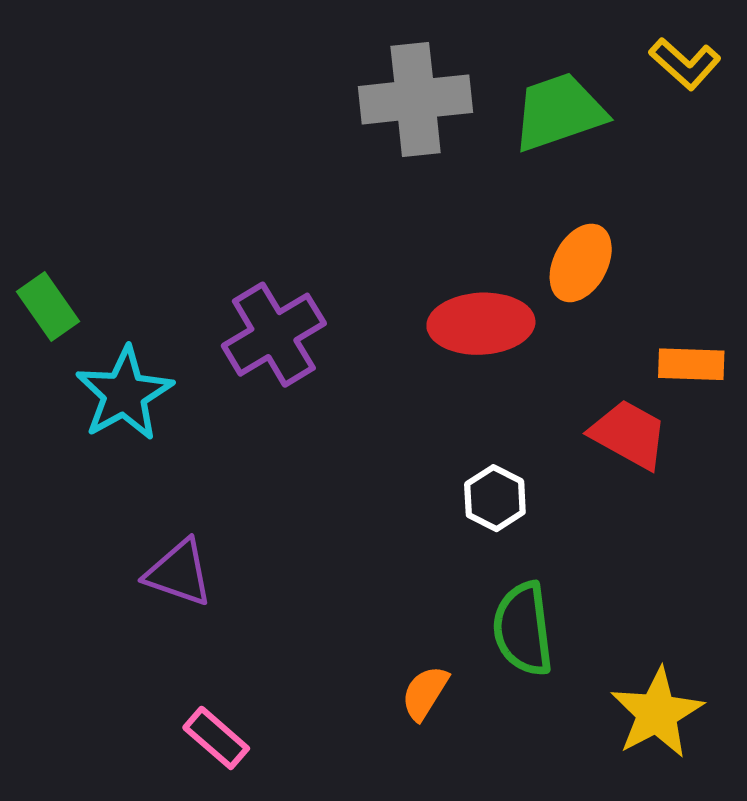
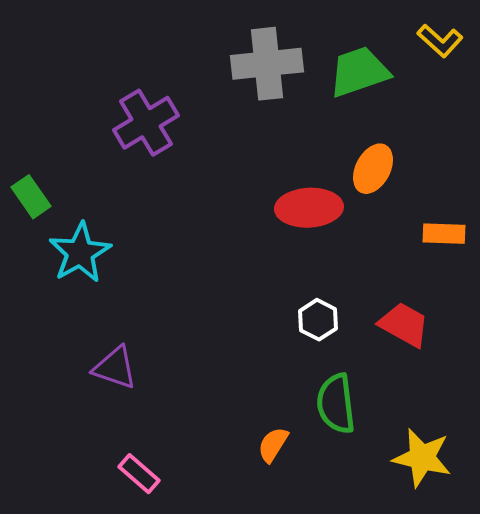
purple cross: (274, 335) -> (146, 123), moved
red trapezoid: (629, 434) -> (404, 325), moved
yellow star: (657, 713) -> (422, 458), turned -30

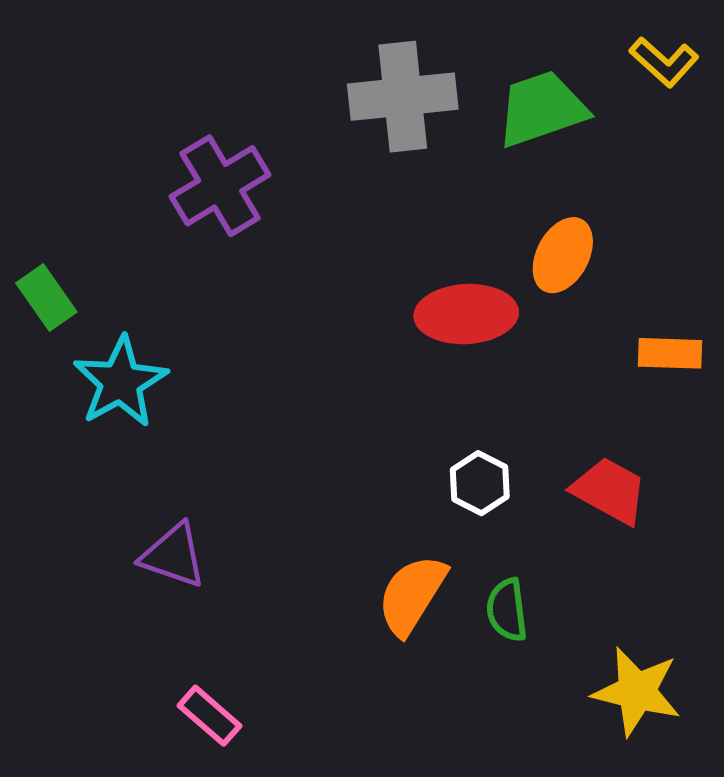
green semicircle: (336, 404) -> (507, 610), size x0.7
orange semicircle: (273, 445) -> (412, 595), moved, size x1.5

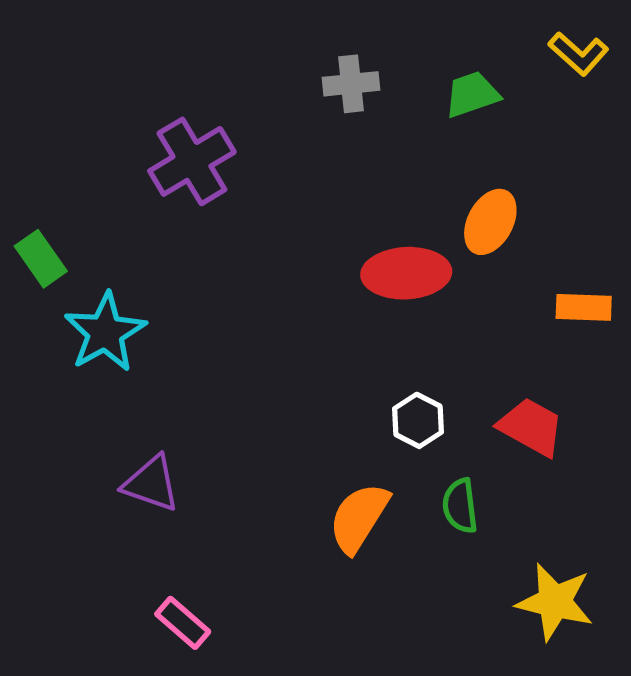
gray cross: (403, 97) -> (351, 84), size x0.6
green trapezoid: (542, 109) -> (472, 94), size x0.7
green semicircle: (507, 610) -> (460, 506), moved

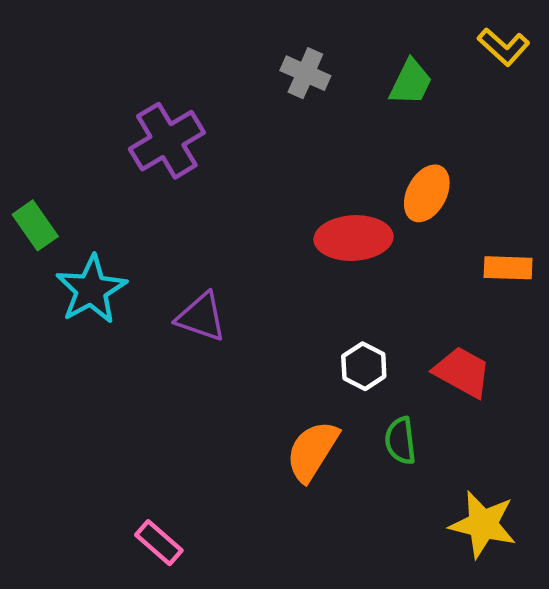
gray cross: (351, 84) -> (305, 73), turned 30
green trapezoid: (472, 94) -> (411, 82), turned 135
purple triangle: (151, 484) -> (201, 317), moved

